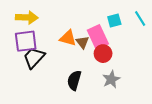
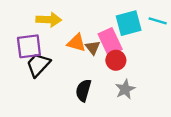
yellow arrow: (27, 17) -> (49, 20), moved
cyan line: (140, 18) -> (158, 21), turned -42
cyan square: (114, 21) -> (129, 23), size x1.6

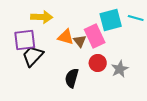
red circle: (116, 60) -> (98, 63), moved
gray star: (125, 89) -> (120, 69), moved

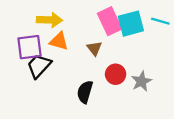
pink rectangle: (95, 36) -> (110, 21), moved
orange triangle: (66, 37) -> (59, 41), moved

